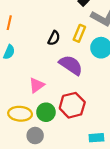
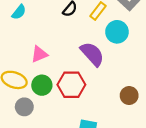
purple semicircle: (71, 65) -> (92, 54), moved

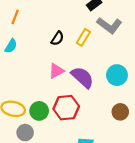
cyan circle: (117, 32) -> (117, 75), moved
pink triangle: (39, 54) -> (56, 71), moved

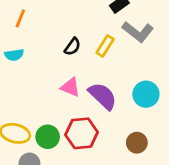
cyan semicircle: (11, 46) -> (14, 55), turned 48
pink triangle: (56, 71) -> (70, 87), turned 49
brown circle: (120, 112) -> (137, 143), moved

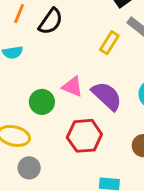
black semicircle: (73, 47) -> (51, 21), moved, size x1.4
green circle: (48, 137) -> (42, 102), moved

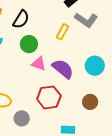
green circle: (42, 102) -> (29, 44), moved
gray circle: (29, 168) -> (22, 118), moved

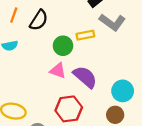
yellow rectangle: (62, 32) -> (85, 35), turned 49
green circle: (29, 44) -> (63, 46), moved
cyan circle: (95, 66) -> (123, 91), moved

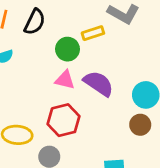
red hexagon: (69, 109) -> (64, 120), moved

